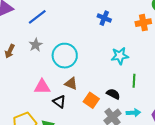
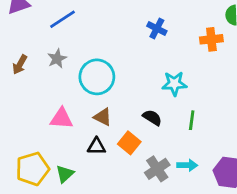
black semicircle: (113, 94) -> (152, 118), moved
black triangle: (59, 102) -> (96, 146), moved, turned -40

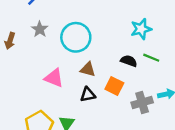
pink triangle: (61, 118) -> (54, 78), turned 30
green line: (192, 120) -> (151, 58), moved, turned -63
gray cross: (157, 169) -> (142, 102), turned 30

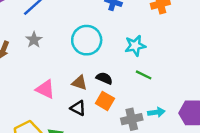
cyan circle: (76, 37) -> (87, 40), moved
black semicircle: (129, 61) -> (104, 78), moved
black triangle: (88, 95) -> (78, 108), turned 35

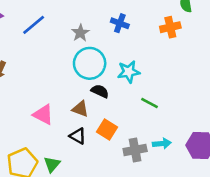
gray star: (34, 40) -> (80, 33), moved
cyan star: (135, 46) -> (129, 72), moved
black semicircle: (104, 78) -> (100, 91), moved

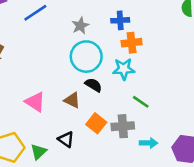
blue cross: (120, 23) -> (120, 20), turned -30
orange cross: (170, 27) -> (132, 43), moved
black triangle: (78, 136) -> (66, 139), moved
gray cross: (135, 150) -> (123, 126), moved

